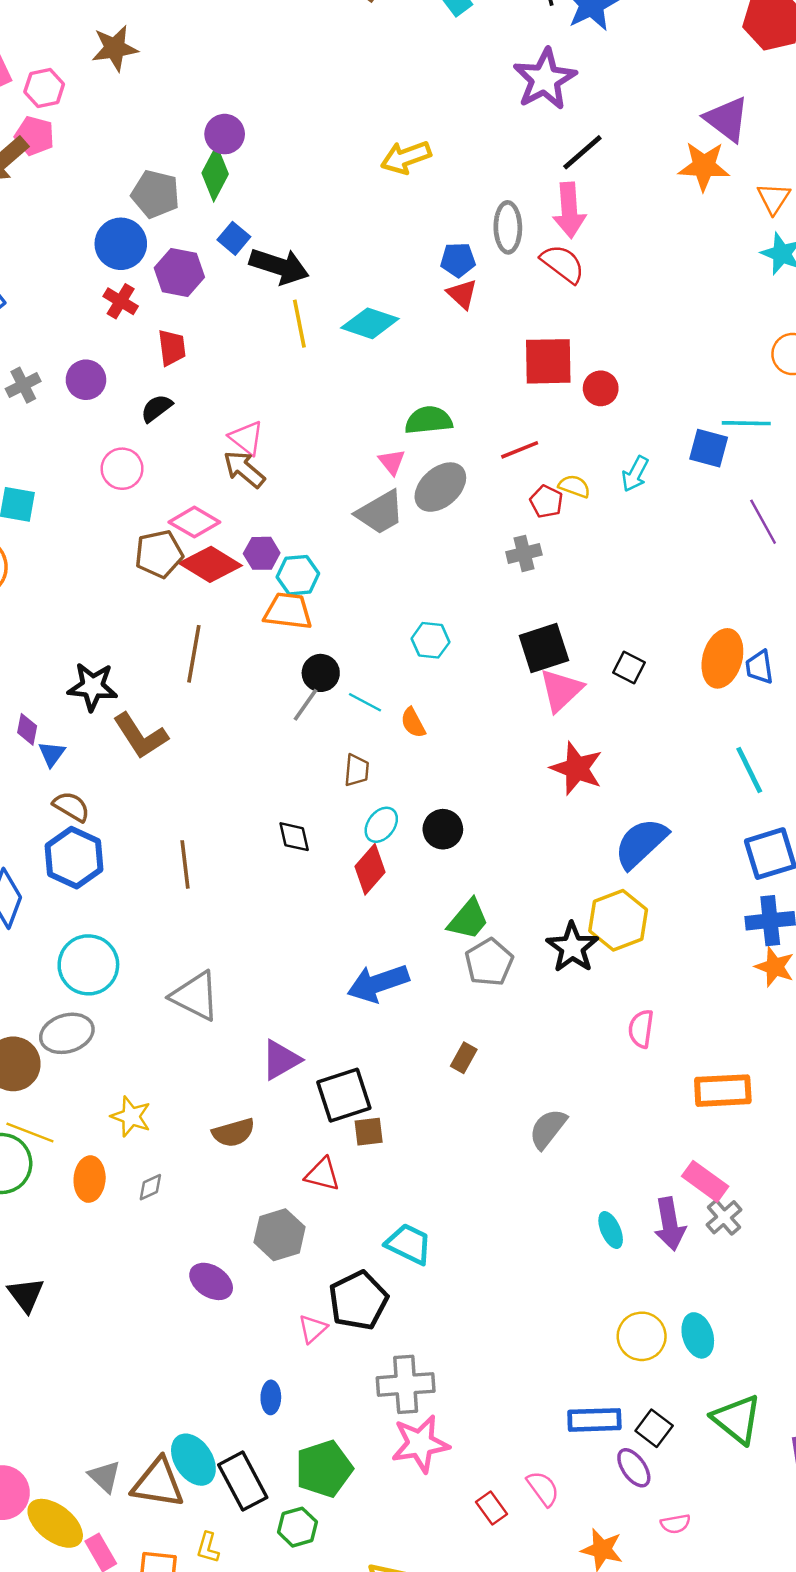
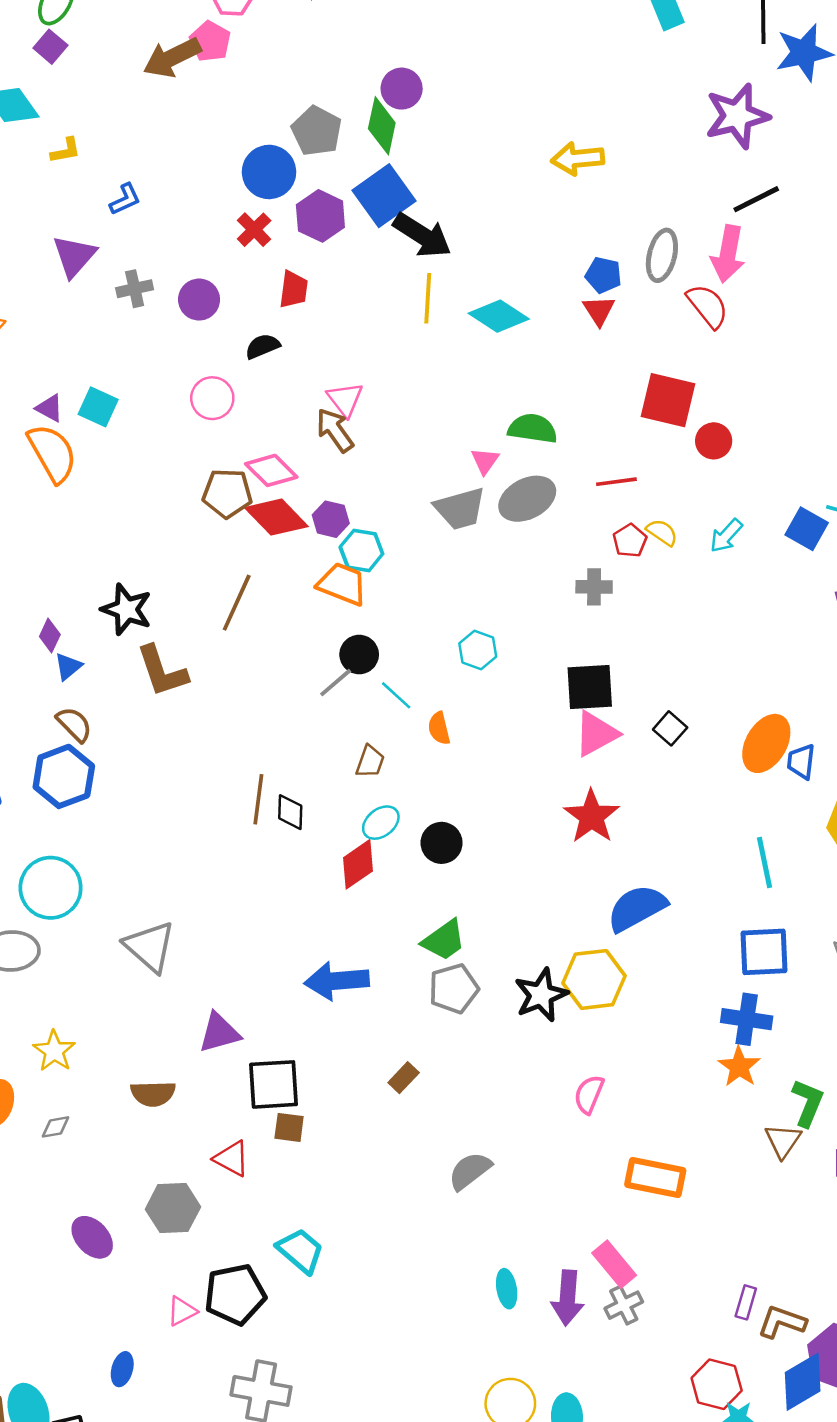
green diamond: (215, 174) -> (382, 126), turned -30
blue square: (234, 238) -> (384, 196), size x1.8
brown line: (185, 864) -> (258, 799), moved

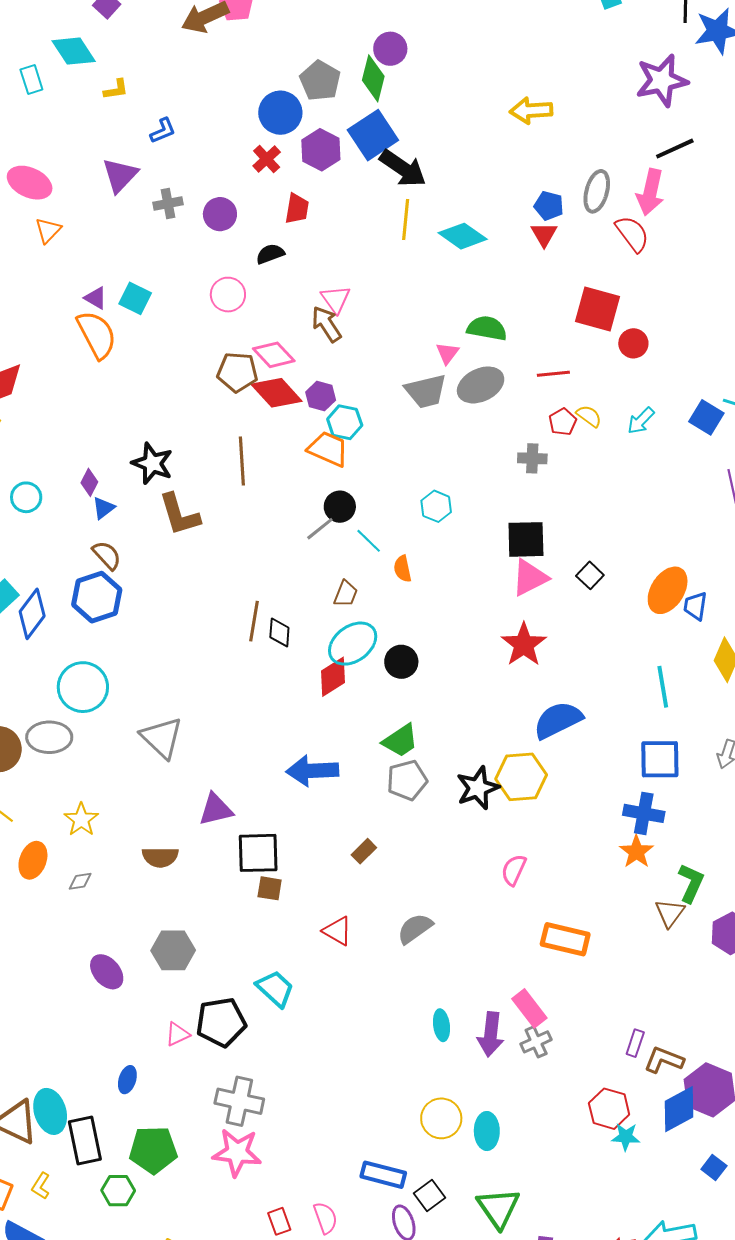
brown line: (237, 603) -> (242, 461), turned -30
cyan ellipse: (381, 823) -> (353, 644), size x1.6
red triangle: (232, 1159) -> (337, 931), moved

